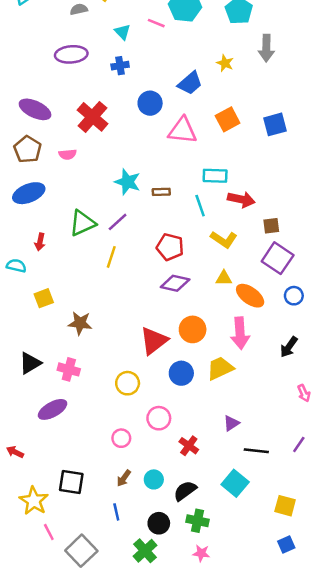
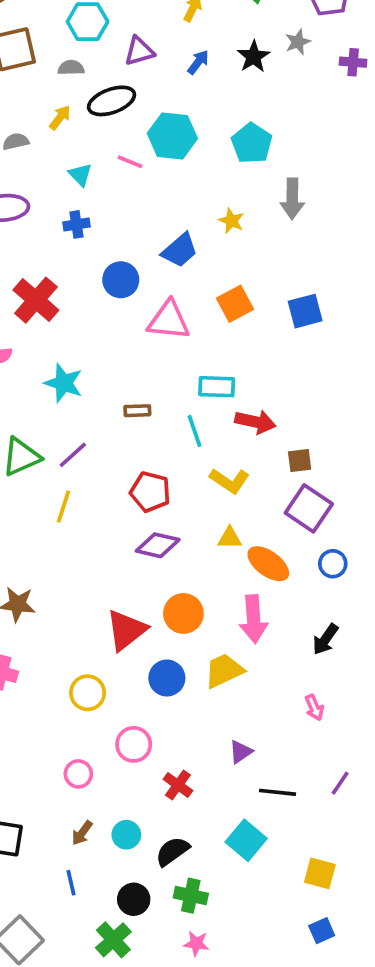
cyan star: (128, 182) -> (64, 383), moved
pink arrow: (304, 393) -> (314, 708), moved

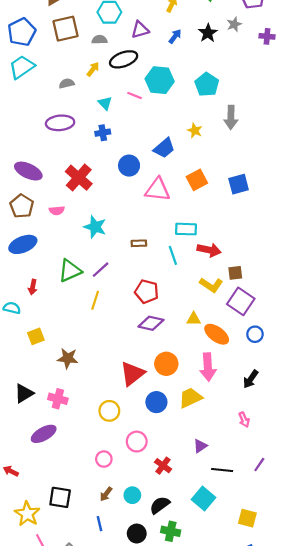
yellow L-shape: (230, 481) -> (211, 285), moved

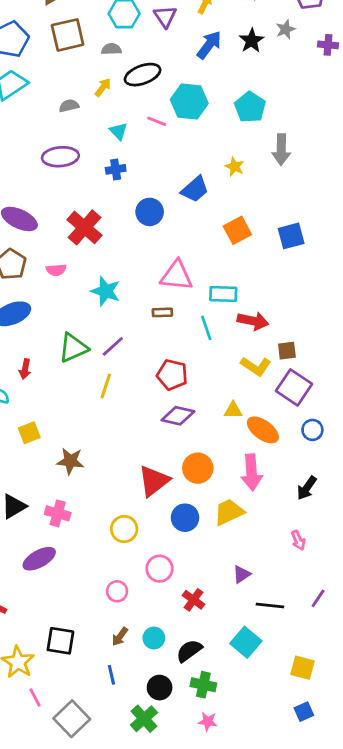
purple triangle: (140, 30) -> (165, 17), moved, turned -48
blue arrow: (175, 36) -> (209, 45), size x1.5
pink triangle: (158, 190) -> (177, 276), moved

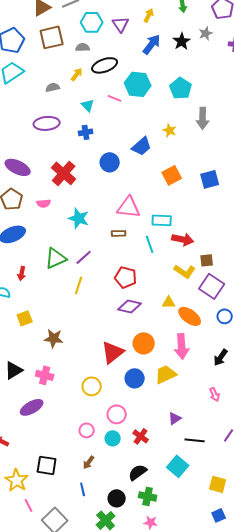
cyan circle: (154, 638) -> (113, 438), moved

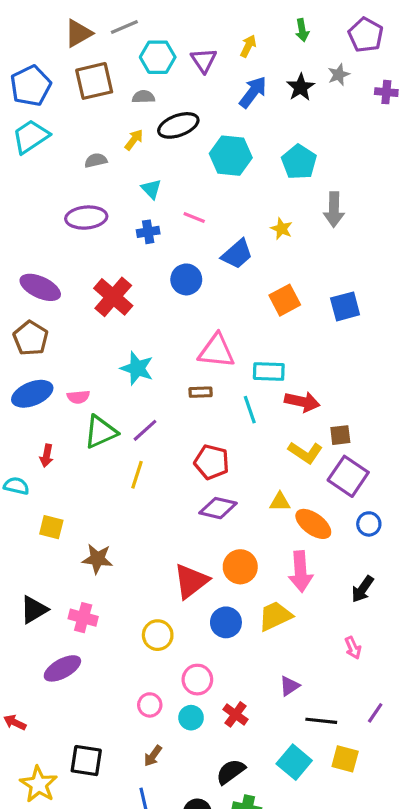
pink line: (115, 98) -> (194, 218), moved
pink semicircle: (44, 203) -> (78, 397), moved
yellow square: (25, 318) -> (51, 527), turned 35
yellow square: (218, 484) -> (345, 759), moved

